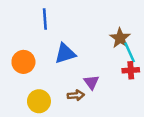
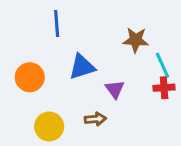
brown star: (120, 38) -> (136, 40), moved, turned -30
purple triangle: (91, 82) -> (115, 89), moved

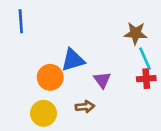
blue line: (57, 24) -> (21, 21), moved
brown star: (136, 40) -> (136, 33), moved
orange circle: (30, 77) -> (50, 77), moved

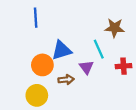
blue line: (21, 21) -> (36, 18), moved
cyan line: (145, 59) -> (99, 49), moved
brown arrow: (85, 107) -> (66, 80), moved

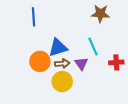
brown star: (115, 28) -> (100, 14), moved
brown arrow: (66, 80) -> (62, 64), moved
yellow circle: (37, 95) -> (62, 82), moved

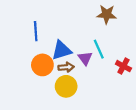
blue line: (34, 17) -> (36, 31), moved
red cross: (116, 62) -> (123, 66), turned 32
purple triangle: (81, 64) -> (85, 58), moved

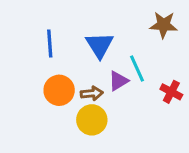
brown star: (107, 14) -> (164, 25), moved
blue triangle: (62, 50) -> (100, 45), moved, turned -45
purple triangle: (85, 58) -> (118, 81), turned 35

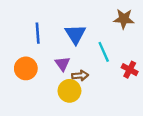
purple triangle: (118, 81) -> (62, 64), moved, turned -35
orange circle: (59, 90) -> (26, 68), moved
brown arrow: (92, 93) -> (80, 76), moved

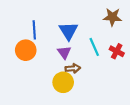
purple triangle: (62, 64) -> (64, 52), moved
orange circle: (26, 68) -> (26, 50), moved
red cross: (130, 70) -> (117, 51), moved

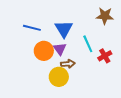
blue line: (34, 30) -> (32, 28), turned -72
orange circle: (26, 50) -> (44, 51), moved
red cross: (117, 51) -> (105, 56), moved, turned 32

